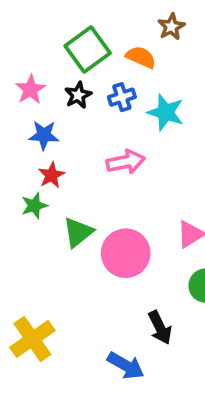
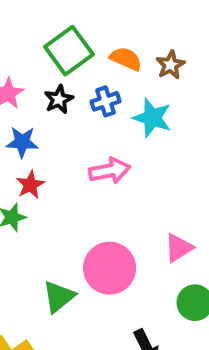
brown star: (171, 27) -> (171, 65), moved
green triangle: (78, 232) -> (59, 297), moved

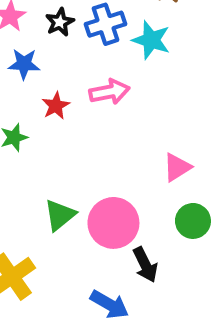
blue cross: (105, 101) -> (105, 24), size x1.4
red star: (30, 185) -> (56, 106), moved
pink circle: (110, 268) -> (113, 223), moved

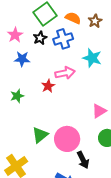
cyan star: (151, 40) -> (92, 58), moved
red star: (56, 106) -> (48, 86), moved

